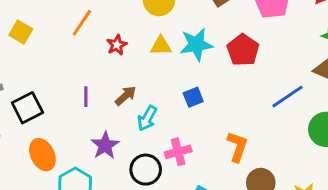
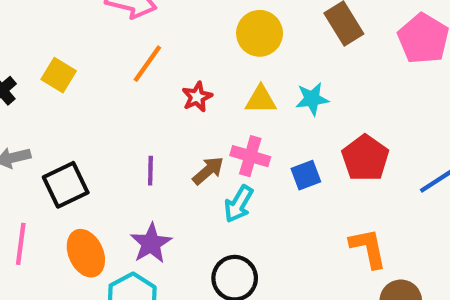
cyan star: (196, 44) -> (312, 99), size x0.7
red pentagon: (243, 50) -> (365, 158), moved
purple star: (105, 145) -> (151, 243), moved
orange L-shape: (237, 147) -> (368, 248), turned -32
pink cross: (178, 152) -> (250, 156), moved, turned 30

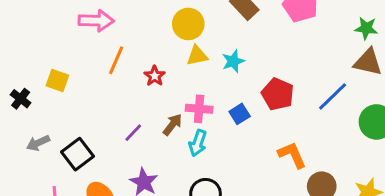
yellow triangle: (261, 100) -> (197, 56), moved
purple line: (150, 171) -> (133, 133), turned 54

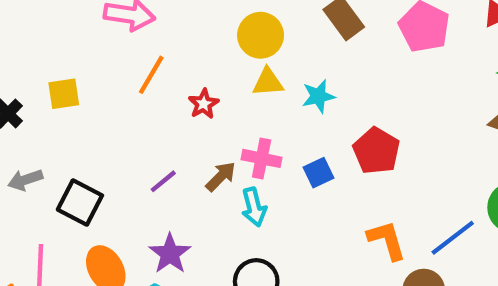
yellow square: (57, 81) -> (64, 94), turned -35
blue line: (333, 96) -> (453, 238), moved
cyan arrow: (198, 143) -> (254, 207), turned -40
black square: (78, 154) -> (80, 202), turned -32

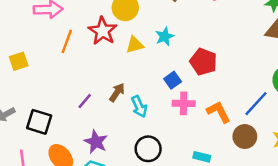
yellow triangle: (268, 82) -> (135, 45), moved
red star: (204, 104) -> (103, 31), moved, size x1.6
pink cross: (262, 158) -> (184, 103), moved

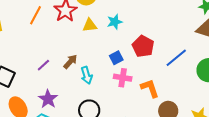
blue line: (256, 104) -> (176, 58), moved

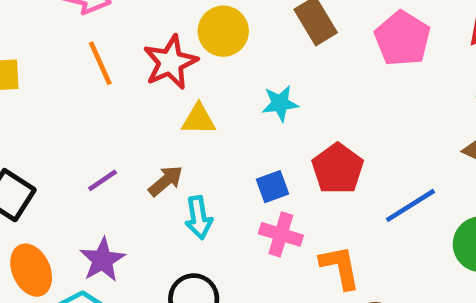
orange line: (36, 15) -> (100, 63), turned -60
yellow triangle: (90, 25) -> (199, 119), moved

